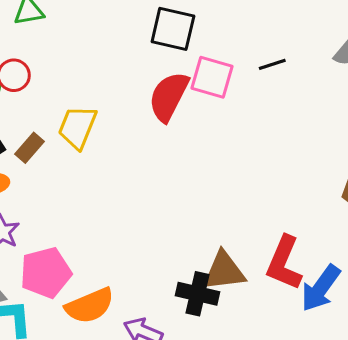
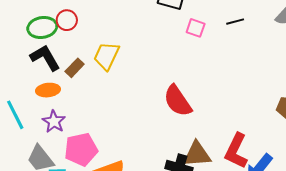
pink square: (212, 77) -> (196, 28), size x0.7
red semicircle: (169, 96) -> (178, 101), moved, turned -64

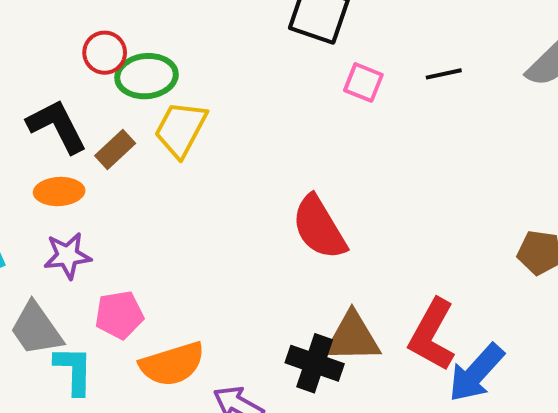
green ellipse: (42, 27) -> (146, 76), moved
purple star: (54, 122) -> (68, 256), turned 30
pink pentagon: (81, 149) -> (119, 315), size x0.7

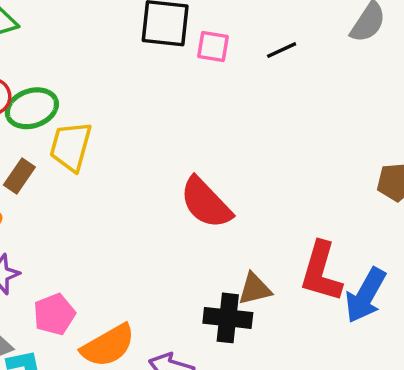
pink square: (363, 82) -> (213, 46), moved
brown triangle: (352, 337) -> (255, 289), size x0.7

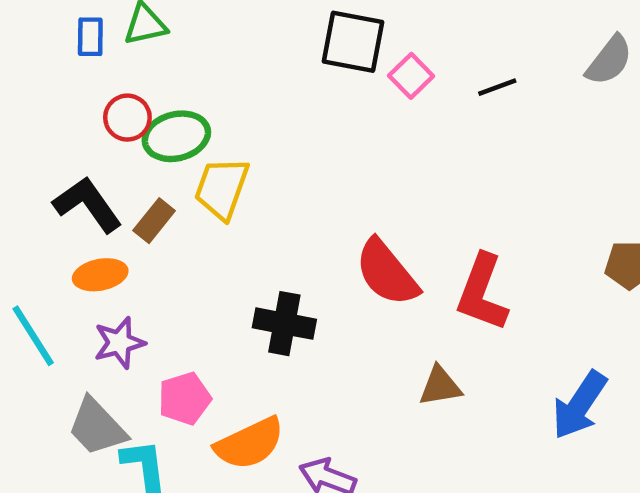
pink square: (213, 46) -> (411, 76), turned 32
red L-shape: (321, 272) -> (482, 293), moved
black cross: (228, 318) -> (284, 324), moved

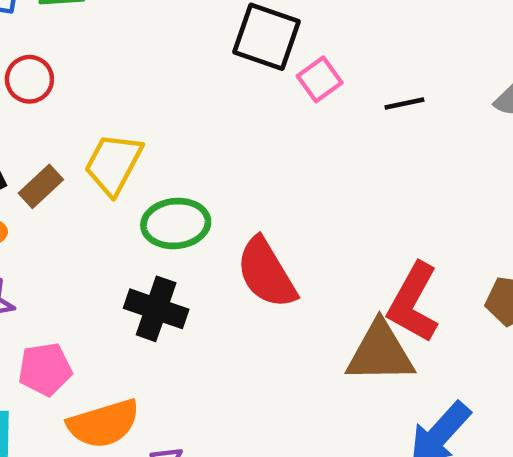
green ellipse: (176, 136) -> (176, 223), moved
red L-shape: (482, 293) -> (413, 303), moved
brown triangle: (440, 386) -> (380, 352), moved, size x1.6

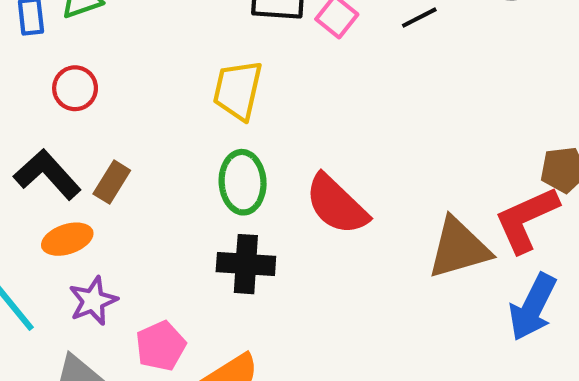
yellow trapezoid: (113, 164) -> (238, 90), moved
green ellipse: (176, 223) -> (243, 182), turned -72
red L-shape: (413, 303) -> (526, 219), moved, turned 52

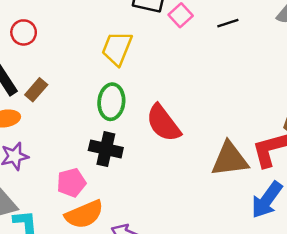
pink pentagon: (161, 346) -> (71, 183), moved

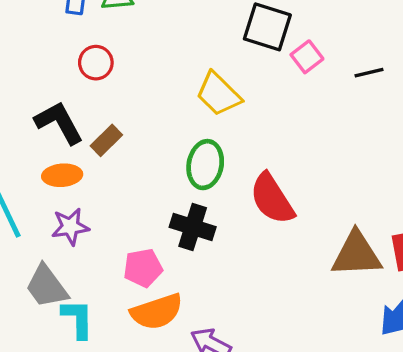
yellow trapezoid: (117, 48) -> (218, 94), turned -72

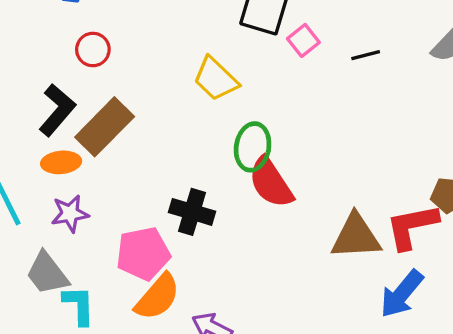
black L-shape: (59, 123) -> (57, 110), turned 70
brown rectangle: (106, 140) -> (105, 127), size x1.8
green ellipse: (205, 165) -> (253, 147), moved
pink pentagon: (143, 268) -> (143, 254), size x1.4
orange semicircle: (157, 312) -> (158, 297), turned -30

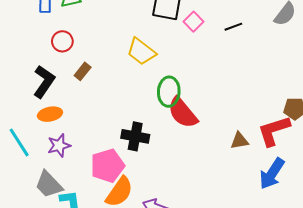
brown rectangle: (105, 127) -> (83, 71), moved, size x0.5
brown triangle: (356, 237) -> (239, 141), size x0.6

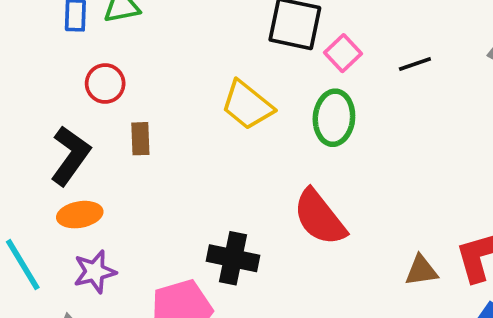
brown rectangle: (83, 71) -> (140, 139), turned -42
green ellipse: (169, 92) -> (334, 118), moved

